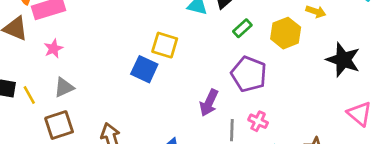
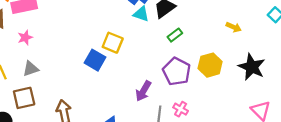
yellow hexagon: (286, 33) -> (210, 65), moved

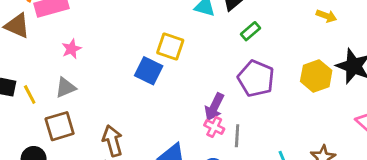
pink star: (25, 37) -> (71, 49), moved
yellow hexagon: (210, 65) -> (316, 76), moved
pink cross: (181, 109) -> (214, 127), moved

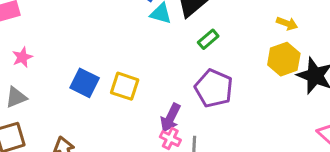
yellow square: (170, 47) -> (125, 86), moved
blue square: (149, 71) -> (85, 83), moved
yellow hexagon: (316, 76) -> (284, 59), moved

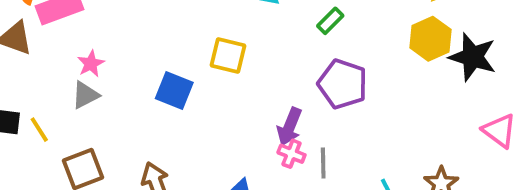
yellow square: (125, 86) -> (228, 55), moved
gray triangle: (16, 97) -> (85, 95), moved

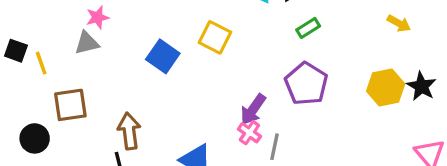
yellow hexagon: (431, 39) -> (386, 88), moved
black star: (473, 57) -> (421, 86), size x0.7

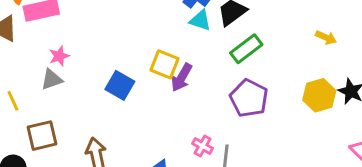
green rectangle: (308, 28) -> (246, 49), size x1.5
purple arrow: (253, 109) -> (182, 77), moved

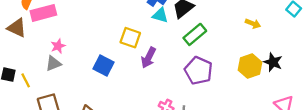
yellow square: (165, 64) -> (130, 38), moved

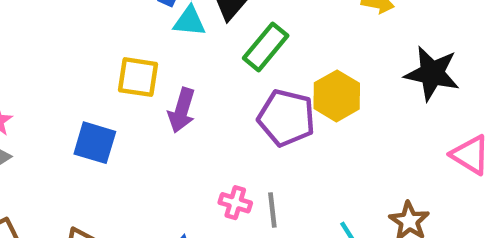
black star: (273, 62) -> (432, 73), size x1.4
yellow hexagon: (250, 66) -> (337, 96), moved

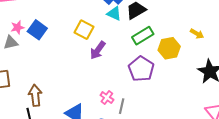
yellow hexagon: (337, 96) -> (169, 48), moved
blue square: (95, 143) -> (37, 30), moved

